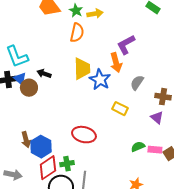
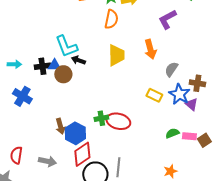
purple L-shape: (126, 45) -> (167, 19), moved
cyan L-shape: (17, 57) -> (66, 46), moved
blue triangle: (20, 79) -> (54, 65), turned -40
blue star: (100, 80) -> (179, 94), moved
green cross: (67, 164) -> (101, 118), moved

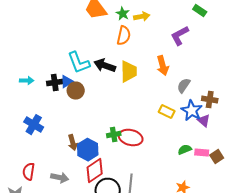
black arrow: (78, 60) -> (105, 66), moved, size x1.5
blue triangle: (54, 65) -> (67, 82), turned -32
blue cross: (22, 96) -> (34, 125), moved

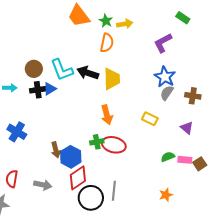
orange arrow: (163, 66) -> (107, 115), moved
brown circle: (76, 91) -> (34, 69), moved
brown cross: (210, 100) -> (193, 96), moved
blue star: (192, 111) -> (165, 77), moved

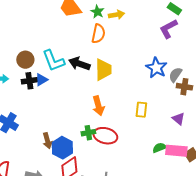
purple L-shape: (163, 43) -> (168, 29), moved
gray semicircle: (167, 93) -> (175, 75), moved
yellow rectangle: (150, 119) -> (141, 110), turned 70
pink rectangle: (185, 160) -> (176, 151), size x1.5

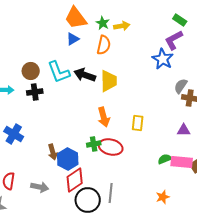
blue star: (156, 68) -> (163, 59), moved
blue triangle: (41, 80) -> (73, 39), moved
yellow rectangle: (141, 110) -> (138, 123), moved
purple triangle: (178, 119) -> (184, 130), turned -40

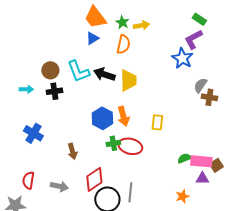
purple triangle: (184, 130) -> (202, 178), moved
blue hexagon: (68, 159) -> (102, 118), moved

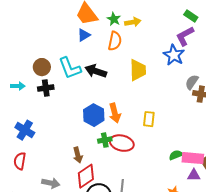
yellow trapezoid: (128, 80) -> (138, 70), moved
brown arrow: (72, 151) -> (78, 155), moved
red semicircle: (28, 180) -> (20, 161), moved

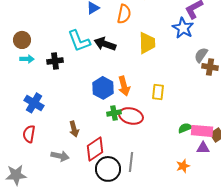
brown circle: (42, 67) -> (22, 40), moved
brown arrow: (78, 155) -> (74, 129), moved

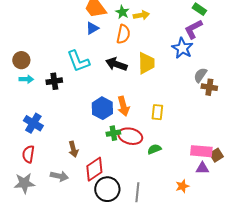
black arrow: (105, 44) -> (116, 64), moved
green semicircle: (185, 128) -> (154, 149), moved
gray line: (131, 162) -> (137, 192), moved
gray star: (16, 175) -> (24, 183), moved

